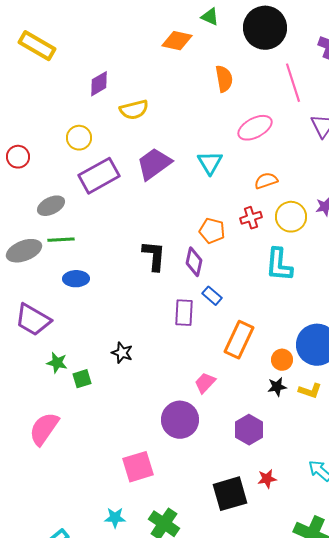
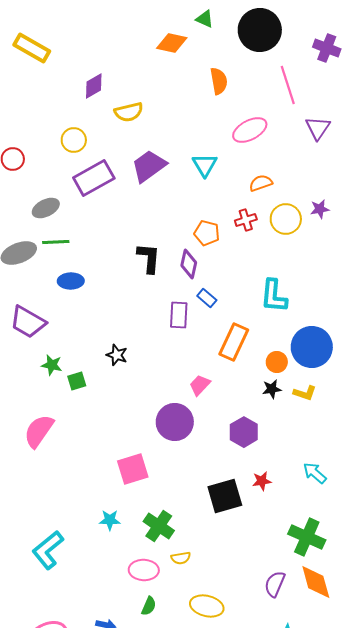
cyan L-shape: (279, 265) -> (274, 296), moved

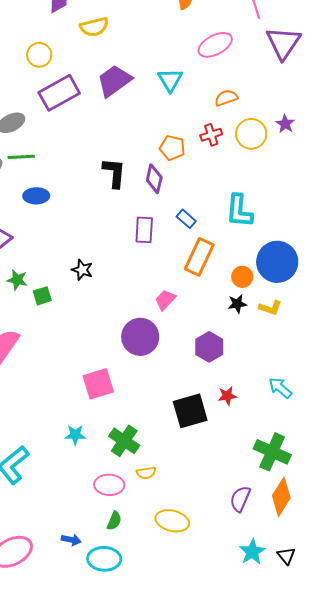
purple triangle: (318, 128) -> (283, 43), size x1.4
purple star: (320, 209) -> (285, 124), turned -30
blue rectangle: (207, 298) -> (186, 219), moved
orange diamond: (316, 582) -> (281, 497), turned 48

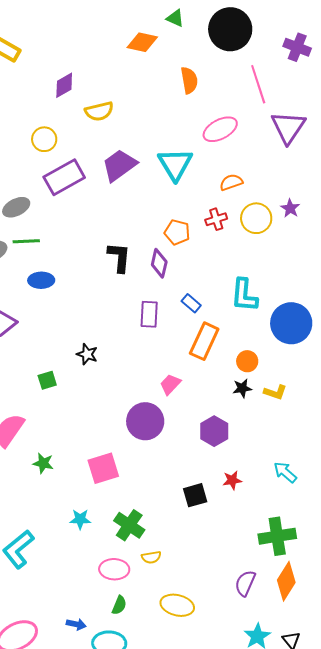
cyan triangle: (170, 80) -> (175, 164), size x1.4
blue circle: (277, 262) -> (291, 323), moved
green star: (17, 280) -> (43, 463), moved
black square: (190, 411) -> (195, 495), size x0.7
green cross: (272, 452) -> (277, 536), turned -33

